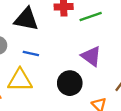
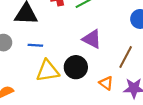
yellow triangle: (20, 80) -> (48, 71), moved

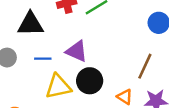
purple triangle: (92, 39) -> (77, 51), moved

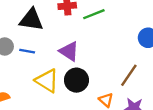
blue line: (43, 59) -> (27, 51), moved
yellow triangle: (58, 87) -> (47, 81), turned 35

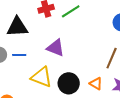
black circle: (76, 80) -> (69, 83), moved

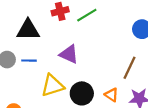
yellow triangle: (42, 77) -> (52, 86), turned -40

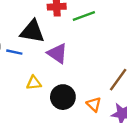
black triangle: (28, 30) -> (32, 31), moved
yellow triangle: (52, 86) -> (34, 83), size x0.6

